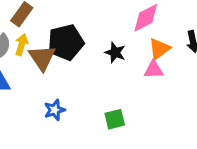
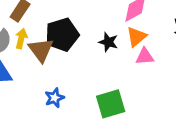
orange triangle: (159, 49) -> (136, 37), moved
green square: (115, 119) -> (111, 104), size x1.5

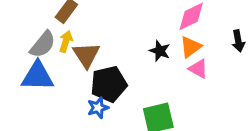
black pentagon: (62, 35) -> (109, 84), moved
pink triangle: (145, 56) -> (198, 69), turned 30

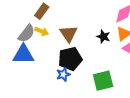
yellow arrow: (66, 41) -> (42, 31), turned 96
brown triangle: (86, 55) -> (69, 34), moved

